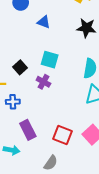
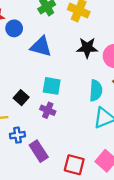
blue triangle: (44, 22) -> (41, 47), size x1.5
purple rectangle: (28, 130) -> (39, 151), moved

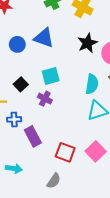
blue circle: (14, 28) -> (17, 44), moved
black star: (87, 48) -> (87, 43), turned -30
cyan square: (52, 86) -> (51, 76), turned -30

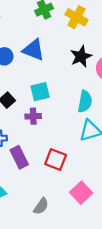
purple cross: (45, 99) -> (33, 116), turned -32
pink square: (96, 151) -> (81, 193), moved
red square: (65, 152) -> (56, 159), moved

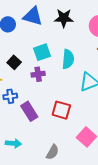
black star: (81, 56) -> (64, 18), moved, turned 30
cyan semicircle: (85, 101) -> (68, 59), moved

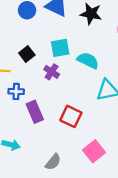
cyan semicircle: (68, 59) -> (88, 60), turned -78
purple cross: (38, 74) -> (52, 72), turned 32

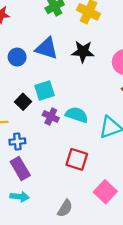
cyan square: (60, 48) -> (44, 91), moved
cyan semicircle: (88, 60) -> (77, 115), moved
purple rectangle: (35, 112) -> (20, 169), moved

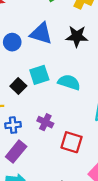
cyan semicircle: (77, 115) -> (69, 82), moved
purple cross: (51, 117) -> (45, 122), moved
purple rectangle: (20, 169) -> (16, 152), turned 70

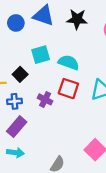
black square: (18, 86) -> (20, 74), moved
red square: (71, 142) -> (68, 89), moved

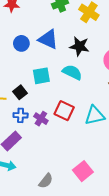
cyan semicircle: (69, 62) -> (72, 72), moved
blue cross: (15, 101) -> (21, 115), moved

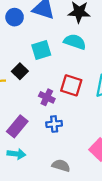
blue cross: (21, 115) -> (54, 124), moved
gray semicircle: (46, 181) -> (61, 166), turned -105

